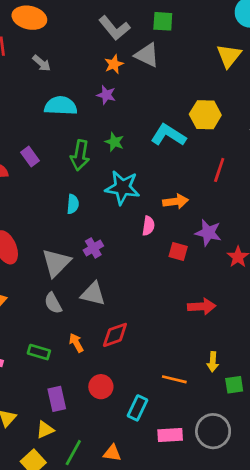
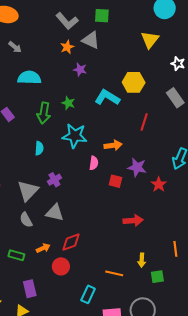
purple star: (106, 95) -> (80, 70), moved
orange arrow: (76, 343) -> (43, 248), turned 96
red circle: (101, 387) -> (61, 266), moved

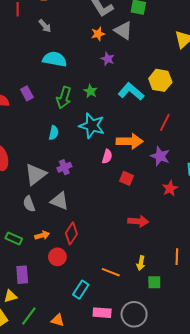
orange arrow: (113, 145) -> (130, 141), size x1.4
purple star: (137, 167) -> (160, 156), moved
red diamond: (71, 242) -> (71, 233), turned -45

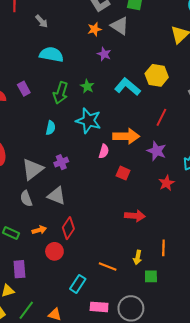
orange line: (177, 257) -> (163, 248), moved

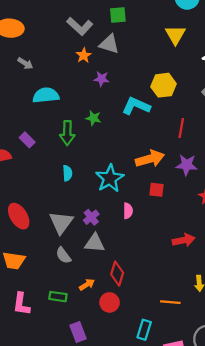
cyan star: (89, 121) -> (110, 178), moved, turned -30
pink semicircle: (104, 151) -> (128, 211), moved
purple cross: (61, 162) -> (91, 217), moved
red square: (123, 173) -> (156, 190), moved

